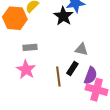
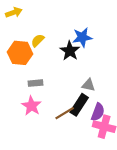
black rectangle: (72, 69) -> (79, 105), size x1.5
brown line: (58, 77) -> (65, 113), turned 66

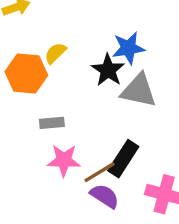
gray triangle: (88, 85) -> (139, 91), moved, size x1.6
pink star: (31, 106) -> (64, 160), moved, turned -30
purple semicircle: (98, 112) -> (105, 196), moved, turned -78

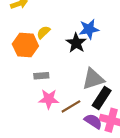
gray triangle: (139, 91) -> (93, 79), moved, turned -30
black rectangle: (123, 159) -> (102, 98), moved
purple semicircle: (105, 196) -> (93, 121), moved

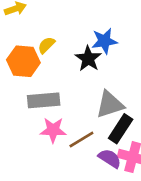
gray rectangle: (41, 76) -> (44, 100), size x1.6

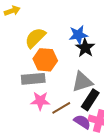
yellow semicircle: (46, 45) -> (35, 38), size x1.6
black star: (88, 59) -> (85, 48), moved
orange hexagon: (23, 61) -> (45, 60), moved

